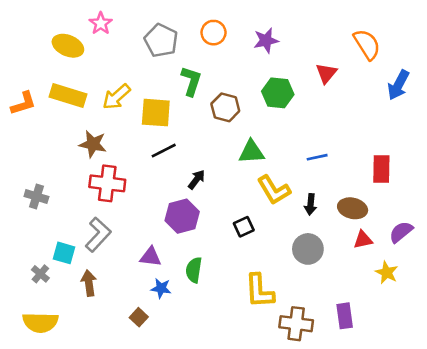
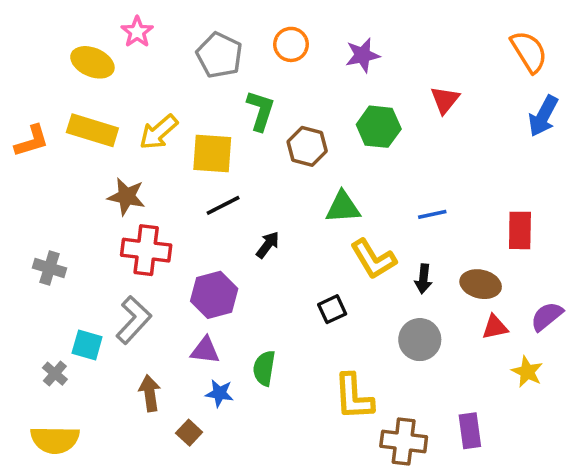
orange semicircle: (367, 44) -> (529, 52), moved
purple hexagon: (182, 216) -> (214, 295), moved
brown arrow: (89, 283) -> (150, 393), moved

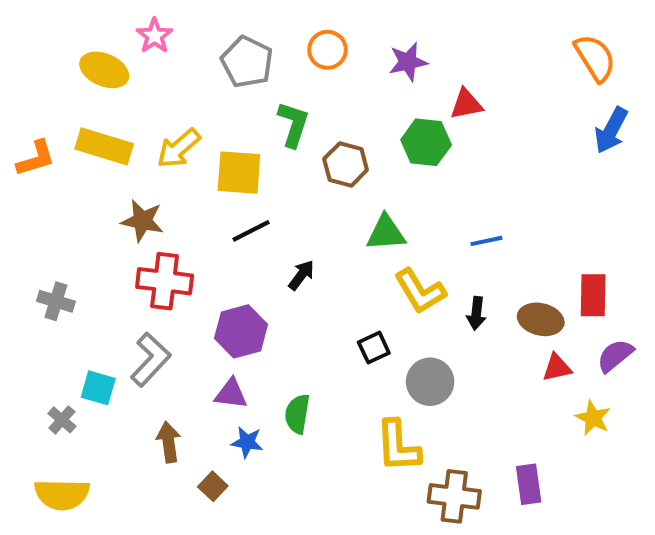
red triangle: (445, 100) -> (466, 104), moved, turned 40
red rectangle: (520, 230) -> (593, 295), moved
gray circle: (420, 340) -> (430, 382), moved

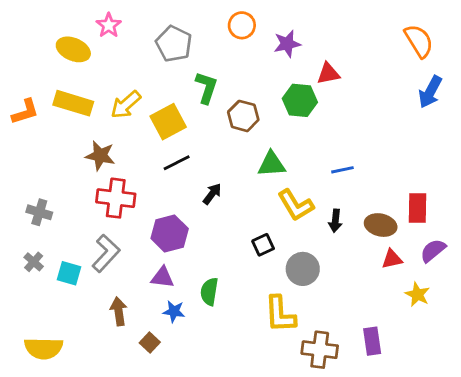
orange circle: (328, 50) -> (242, 25), moved
yellow square: (239, 173) -> (168, 122), turned -32
gray cross: (62, 420) -> (34, 262), moved

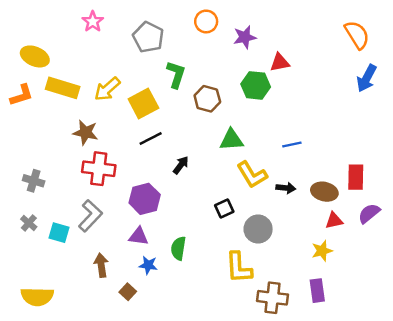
yellow ellipse: (73, 49) -> (35, 56), moved
black arrow: (335, 221) -> (286, 188), turned -90
yellow star: (417, 294) -> (322, 251), moved, turned 30

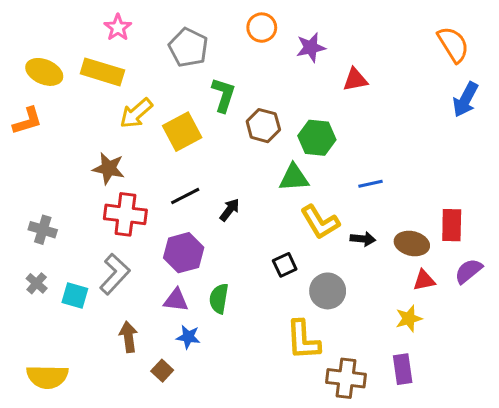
green hexagon: (256, 85) -> (317, 138), moved
yellow rectangle: (63, 88) -> (102, 72), moved
black line: (151, 139) -> (185, 196), moved
green semicircle: (178, 248) -> (219, 299), moved

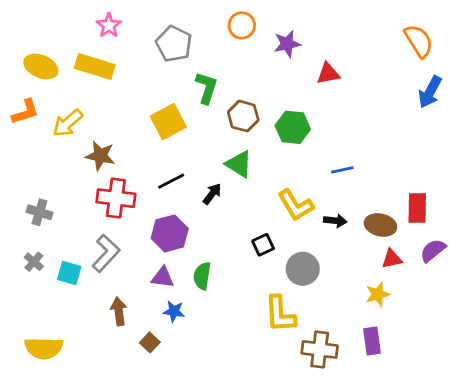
yellow arrow: (136, 113) -> (68, 123), moved
green triangle: (294, 178) -> (239, 164), moved, turned 36

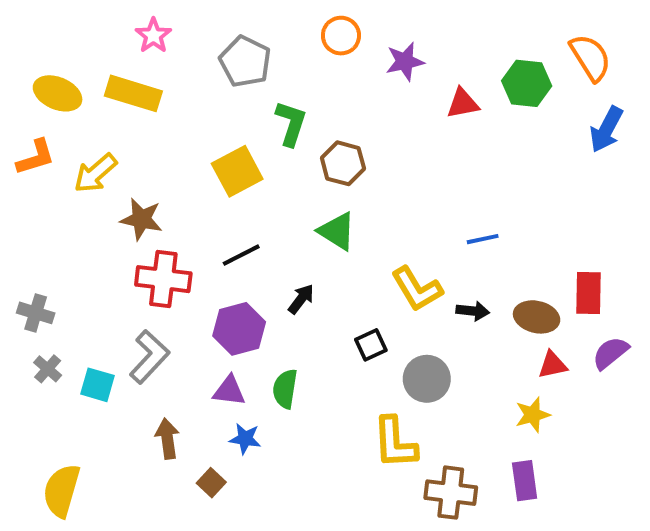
green hexagon: (293, 127) -> (527, 83), moved
black arrow: (212, 194) -> (301, 299), moved
gray cross: (39, 212) -> (36, 313), moved
yellow semicircle: (44, 348) -> (62, 491), turned 105

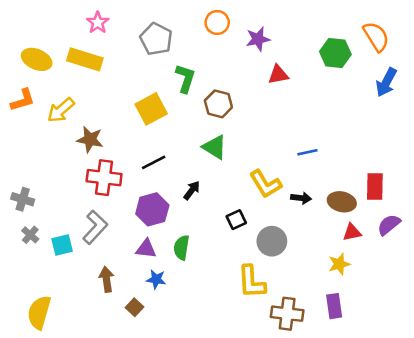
red triangle: (463, 103) -> (278, 75), moved
cyan square: (97, 385) -> (62, 245), turned -30

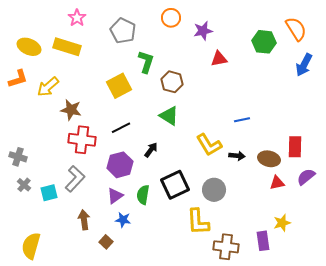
black square: (236, 220) -> (175, 185), moved, size x1.8
purple triangle: (146, 249) -> (115, 196), turned -42
yellow star: (339, 264) -> (282, 223), moved

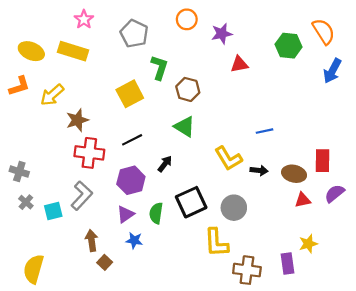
brown star: (71, 110) -> (77, 120), turned -30
brown square: (106, 242) -> (105, 262), moved

